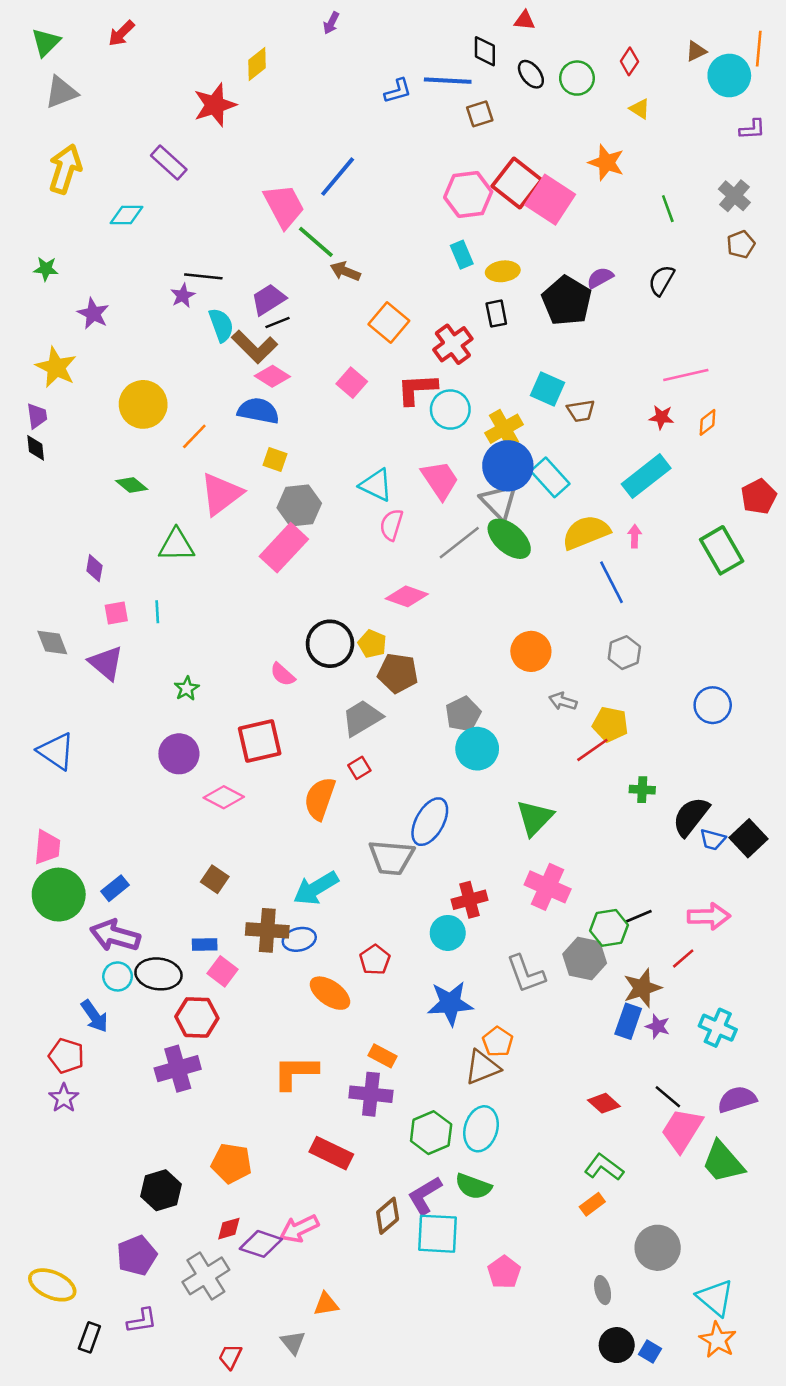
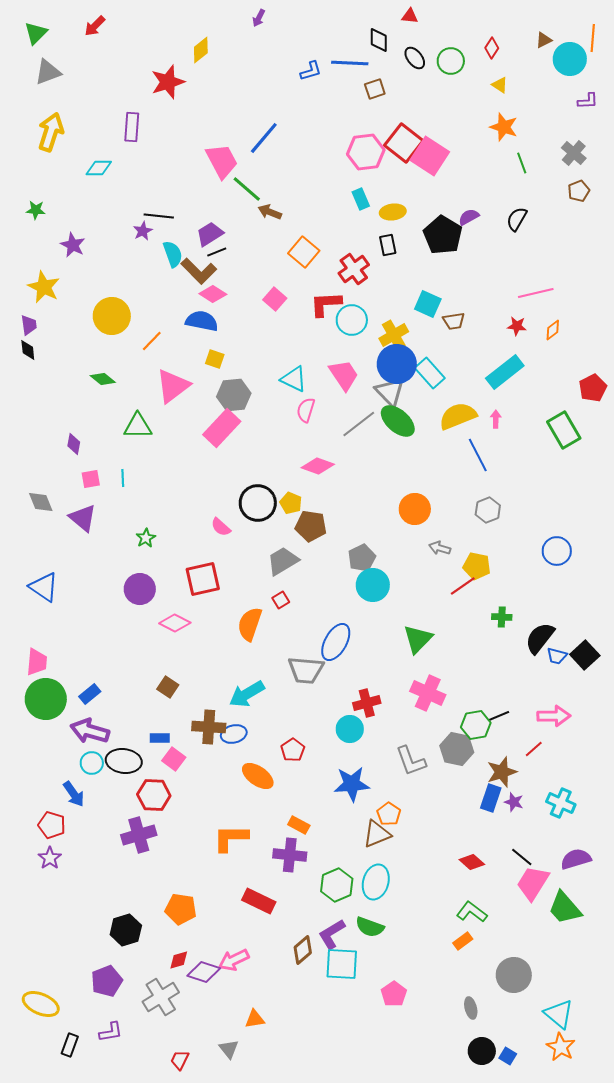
purple rectangle: (169, 163) -> (132, 127), turned 52
orange star: (606, 163) -> (504, 127), moved

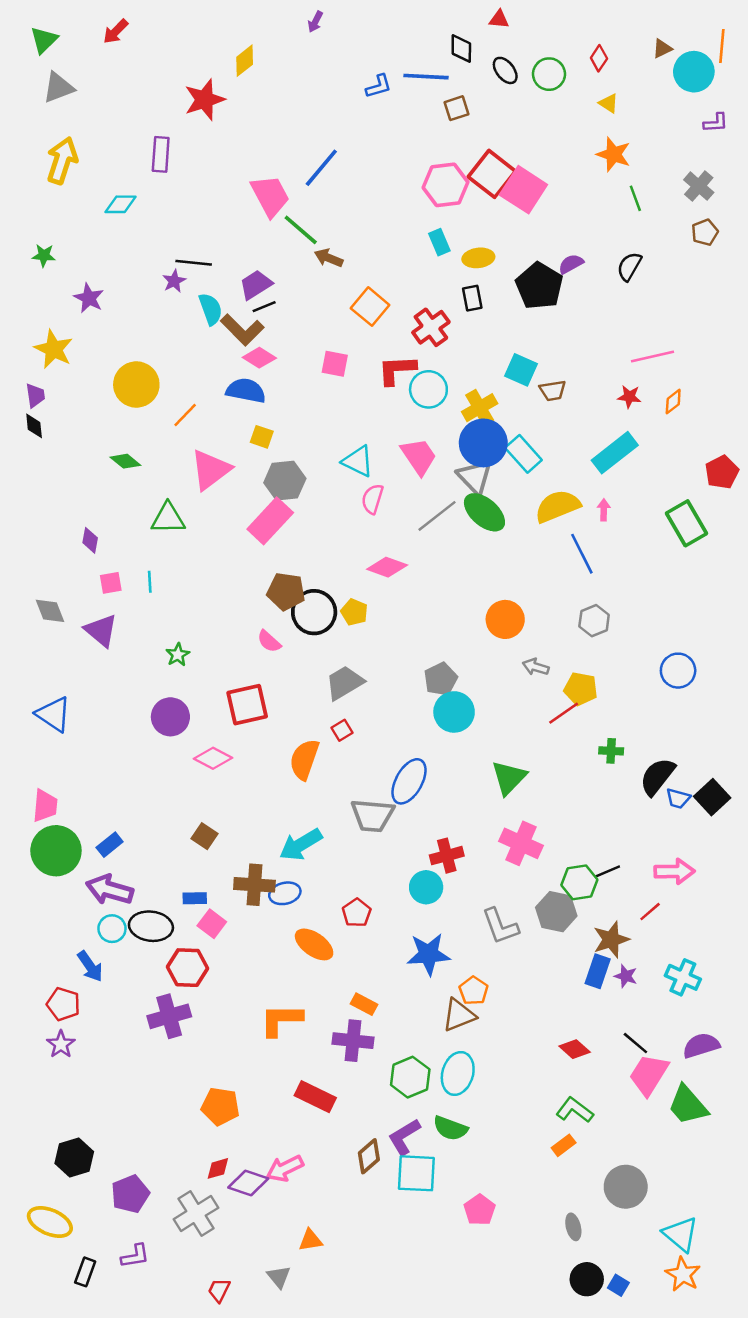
pink square: (275, 299) -> (335, 364), turned -30
brown pentagon: (311, 526) -> (286, 591), moved
black hexagon: (126, 930) -> (74, 1157), moved

